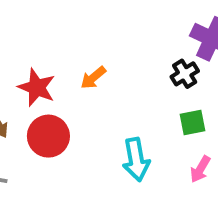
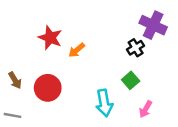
red star: (37, 87) -> (50, 38), moved
green square: (192, 122) -> (131, 80), moved, turned -30

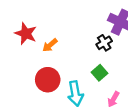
red circle: (48, 88) -> (48, 80), moved

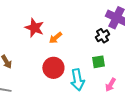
green square: (100, 73) -> (98, 62), turned 32

